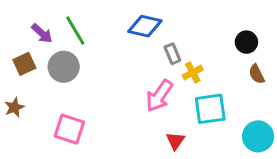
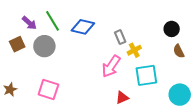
blue diamond: (145, 26) -> (83, 27), moved
brown star: (14, 107) -> (10, 90), moved
red triangle: (175, 141) -> (122, 98), turned 32

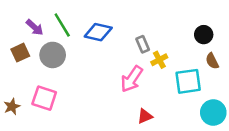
cyan square: (146, 75) -> (188, 81), moved
pink square: (48, 90) -> (44, 98), moved

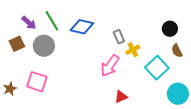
cyan square: (188, 81) -> (157, 68), turned -35

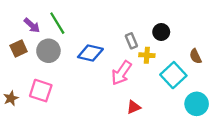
blue diamond: (82, 27) -> (90, 53), moved
black circle: (170, 29) -> (161, 32), moved
yellow cross: (133, 50) -> (147, 55), turned 32

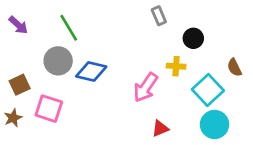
purple arrow: (32, 25) -> (18, 25), moved
gray rectangle: (131, 41) -> (159, 16), moved
brown square: (19, 49) -> (20, 85), moved
blue diamond: (90, 53) -> (91, 71), moved
cyan circle: (197, 104) -> (215, 124), moved

